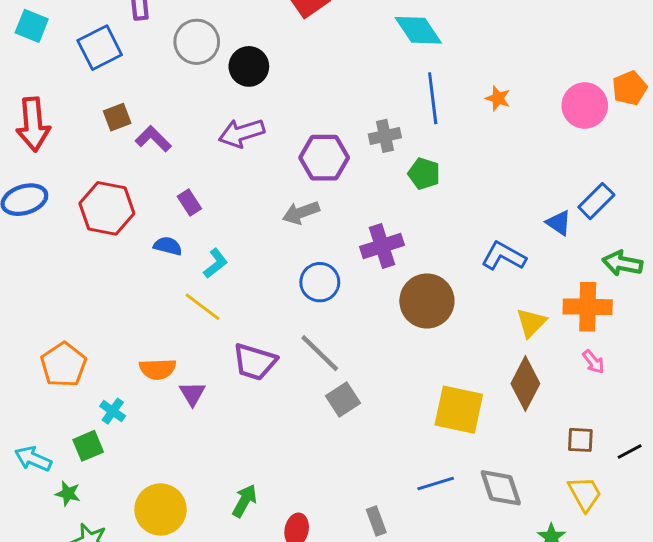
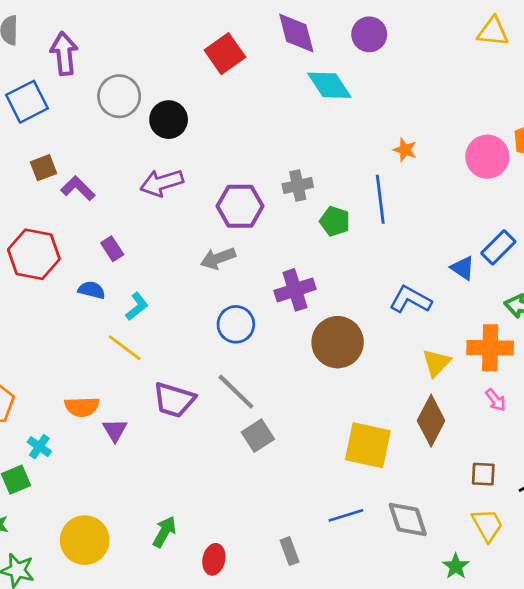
blue line: (433, 98) -> (380, 199), moved

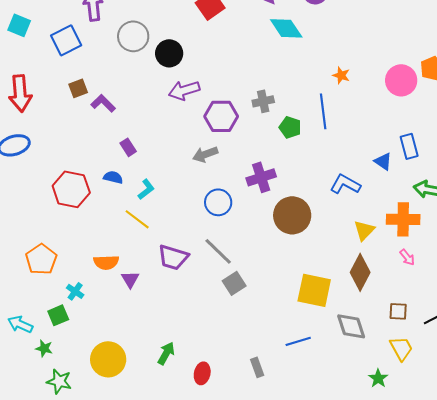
purple arrow: (162, 183) -> (184, 90), moved
blue rectangle: (498, 247) -> (409, 146), turned -60
red hexagon: (34, 254) -> (71, 189), moved
gray diamond: (408, 519) -> (351, 326), moved

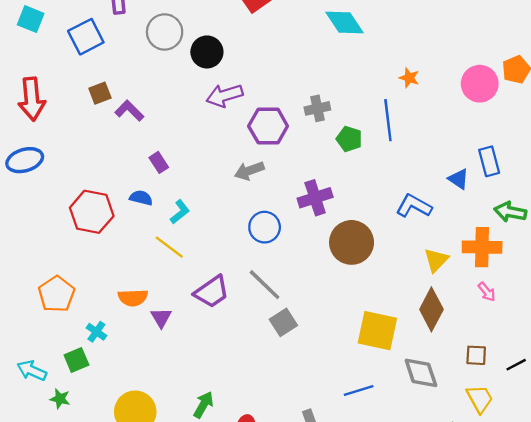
purple trapezoid: (173, 257) -> (212, 292), turned -52

